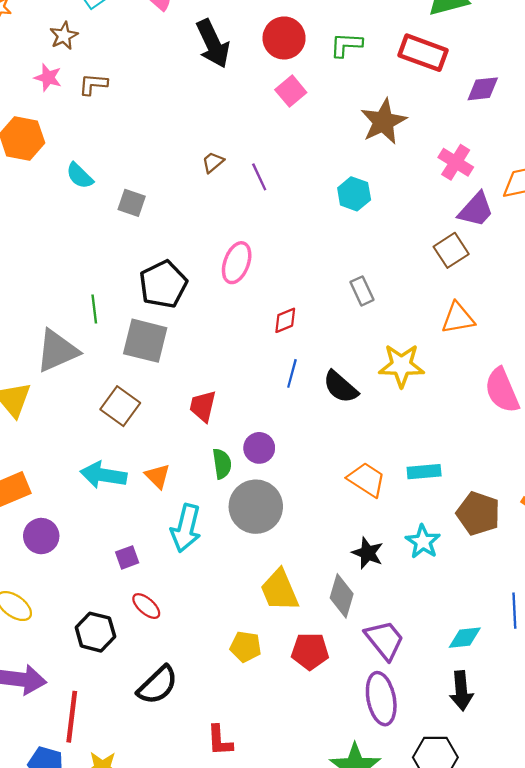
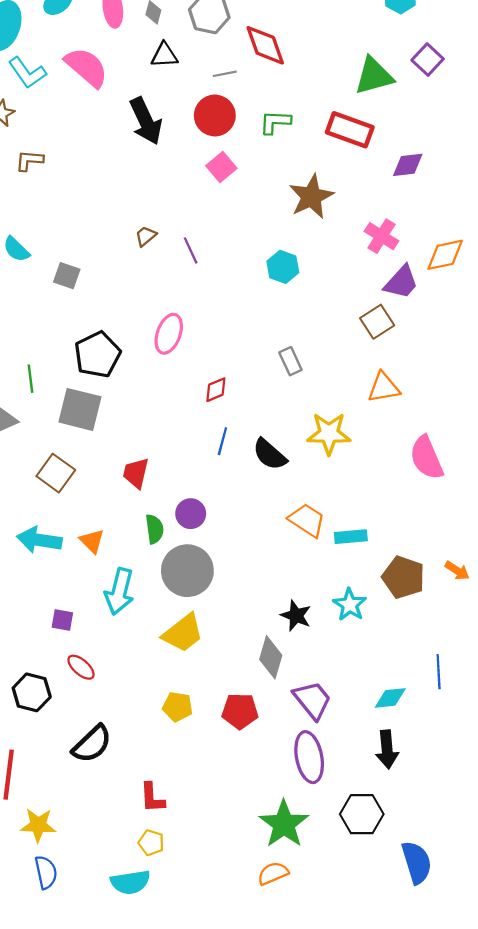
orange trapezoid: (366, 480) -> (307, 520), moved
purple square: (127, 557) -> (62, 620), turned 30
yellow trapezoid: (280, 590) -> (183, 633), moved, turned -105

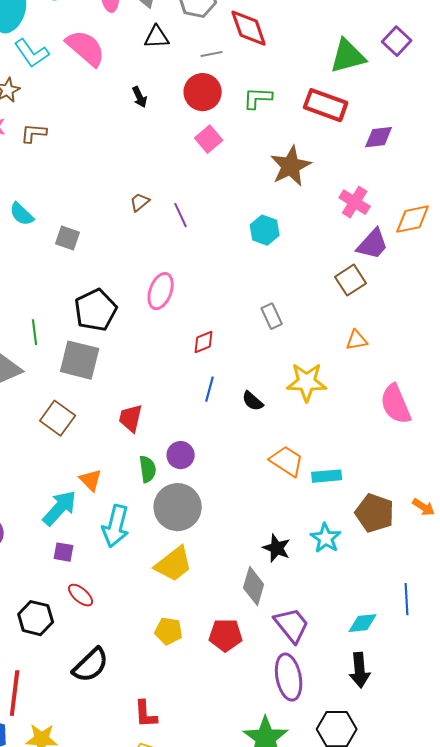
black arrow: (146, 121) -> (140, 97), size x0.5
orange triangle: (384, 387) -> (357, 340), size x0.7
black semicircle: (270, 454) -> (253, 401), size x0.7
cyan arrow: (39, 540) -> (60, 508), moved, turned 123

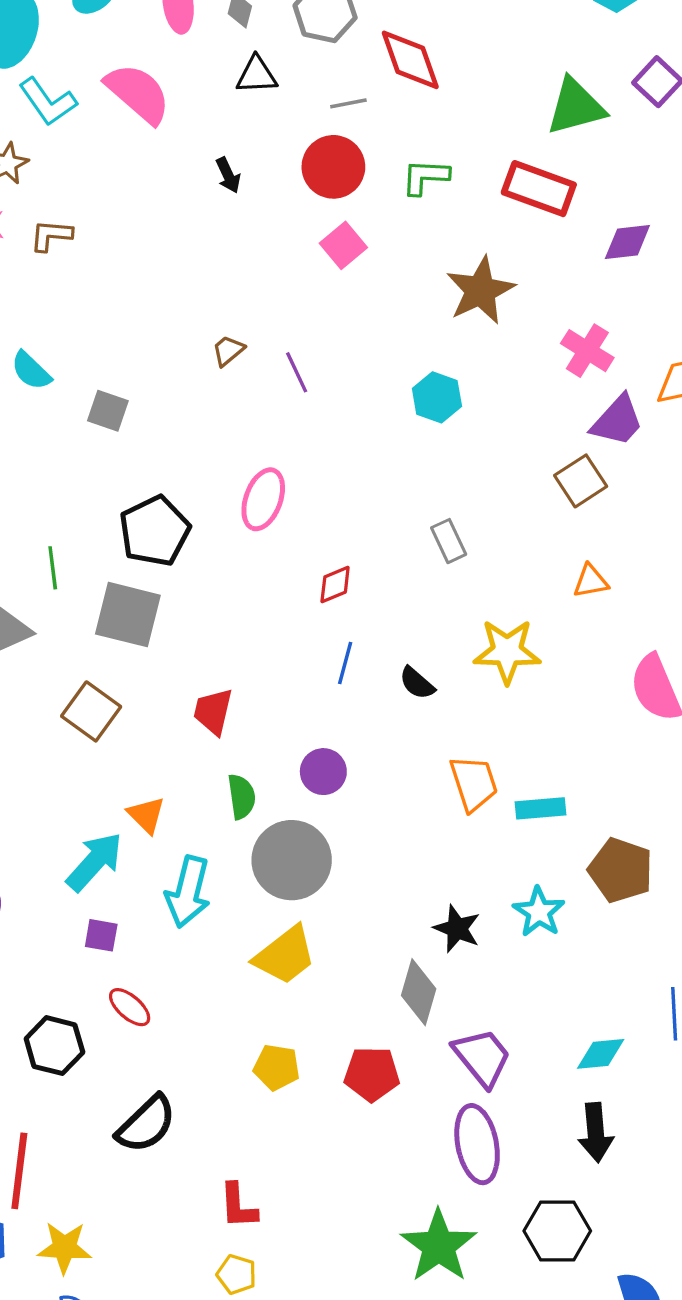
purple circle: (181, 455) -> (323, 772), moved
orange trapezoid: (287, 461) -> (474, 783), turned 39

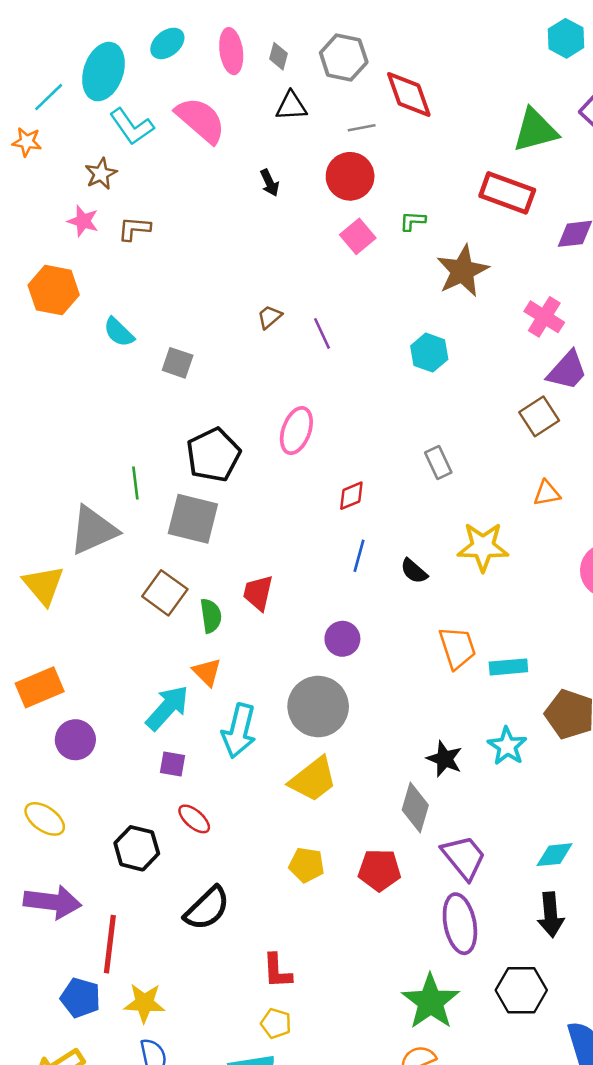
green L-shape: (425, 177) -> (413, 221), moved, size x0.7
green semicircle: (242, 797) -> (211, 616), moved

